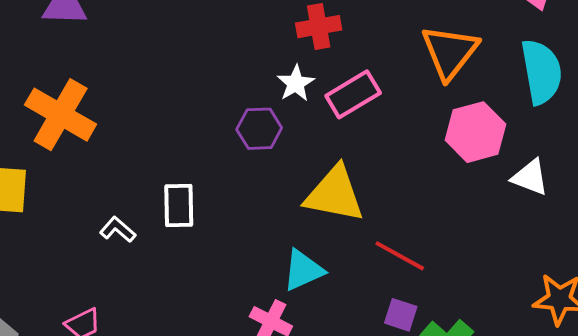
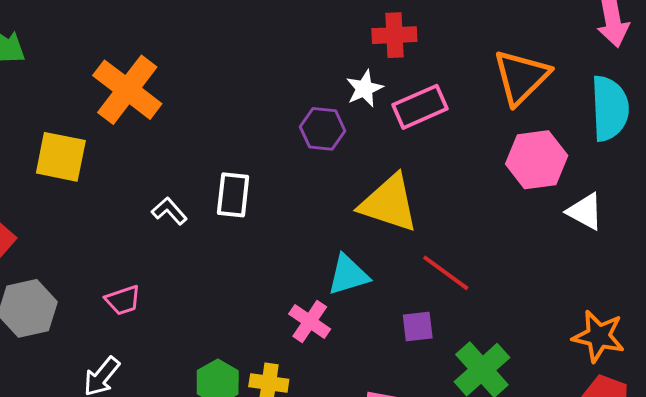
purple square: (401, 315) -> (418, 327), moved, turned -32

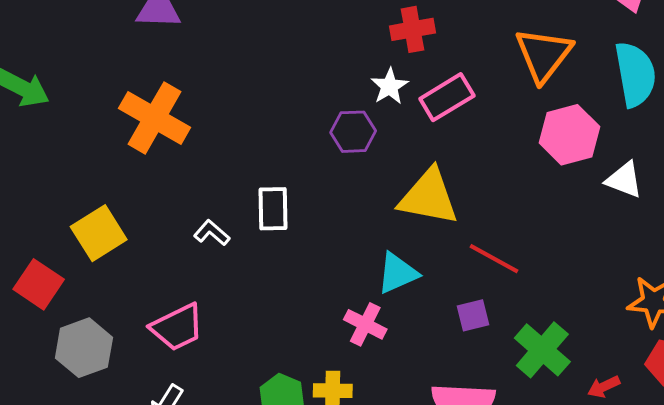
yellow square: (61, 157) -> (99, 233), moved, turned -36
pink trapezoid: (123, 300) -> (177, 327), size x1.5

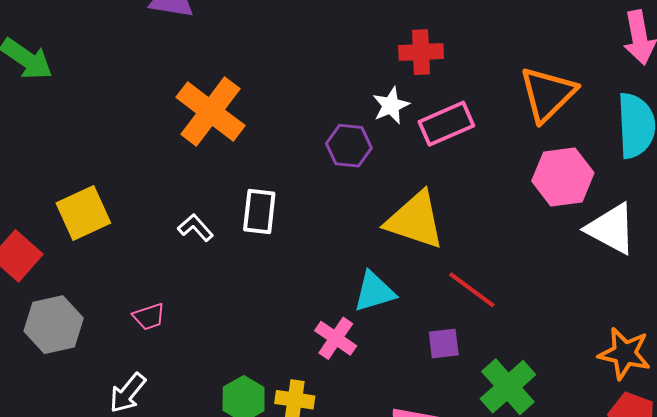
orange cross: (155, 118) -> (210, 111), moved
white triangle: (624, 180) -> (611, 229), size x1.4
pink trapezoid: (177, 327) -> (149, 317), size x0.6

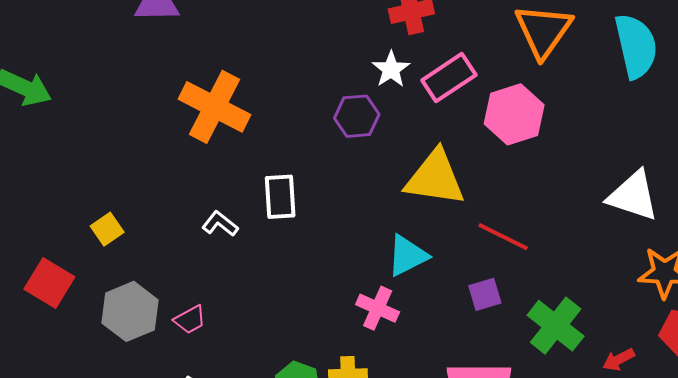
pink hexagon: (563, 177) -> (514, 114), moved
yellow square: (83, 213) -> (107, 229), size x0.6
white triangle: (611, 229) -> (633, 196), moved
gray hexagon: (54, 325) -> (130, 311), moved

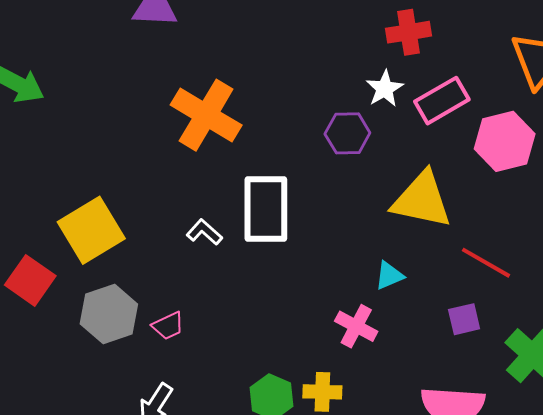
white rectangle: (280, 197) -> (266, 209), size x1.5
yellow square: (107, 229) -> (91, 230), size x2.0
cyan triangle: (407, 256) -> (389, 276), size x0.7

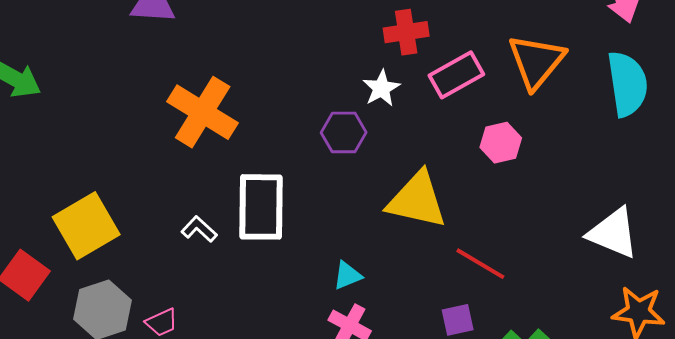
pink rectangle: (442, 101) -> (456, 75), moved
pink hexagon: (505, 141) -> (501, 143), size x0.7
cyan triangle: (389, 276) -> (347, 275), moved

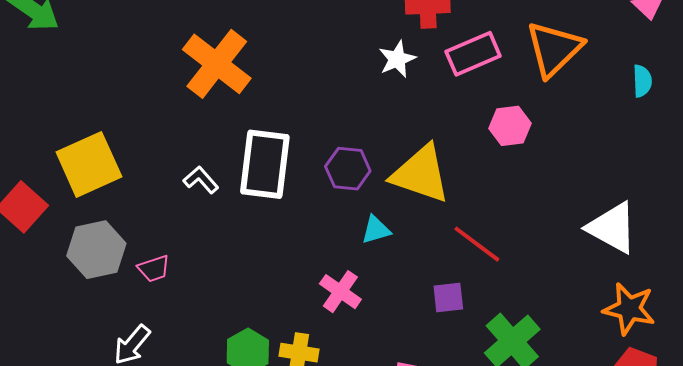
cyan semicircle: (627, 84) -> (642, 81), size x0.5
purple hexagon: (344, 132) -> (348, 169), moved
cyan triangle: (347, 275) -> (376, 230), moved

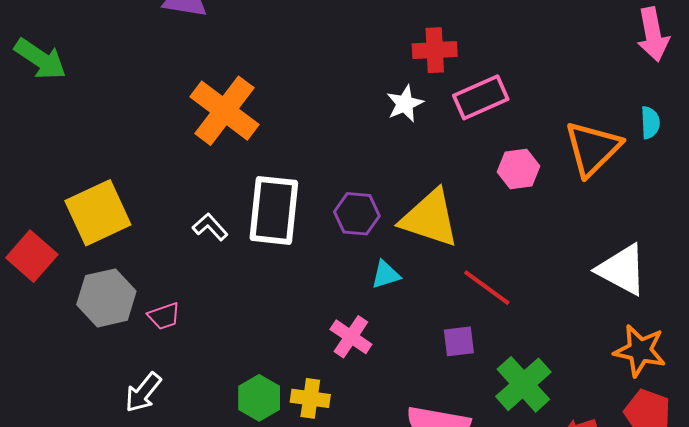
orange triangle: (554, 49) -> (593, 149), moved

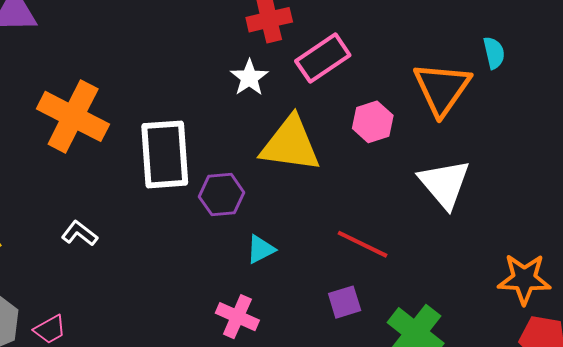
white rectangle: (274, 210) -> (165, 154), moved
yellow triangle: (430, 218) -> (290, 144), moved
white triangle: (622, 270) -> (444, 184), moved, turned 32

